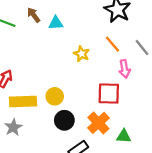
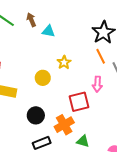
orange line: (112, 44) -> (101, 56), moved
red square: (109, 93) -> (79, 102), turned -30
yellow circle: (55, 96) -> (43, 78), moved

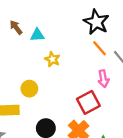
yellow star: (64, 62) -> (52, 59), moved
yellow circle: (43, 78) -> (29, 89), moved

